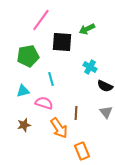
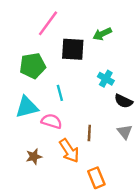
cyan triangle: (23, 91) -> (27, 107), size x1.5
brown star: (24, 125) -> (34, 157), moved

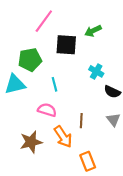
cyan triangle: (27, 107) -> (15, 84), moved
brown star: (34, 157) -> (31, 142), size x1.5

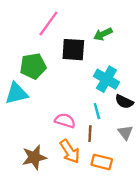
cyan cross: (96, 71) -> (106, 79), size x1.5
cyan line: (55, 84) -> (97, 111), moved
pink semicircle: (47, 110) -> (65, 121), moved
orange rectangle: (88, 161) -> (102, 162), moved, turned -54

